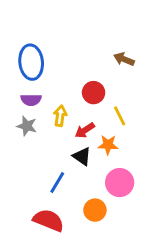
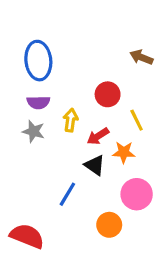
red semicircle: (49, 220) -> (27, 236), moved

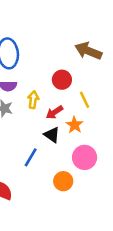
brown arrow: (141, 57) -> (88, 51), size x1.5
orange star: (124, 152) -> (74, 125), turned 30

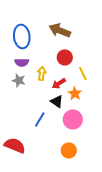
brown arrow: (88, 51) -> (60, 30), moved
pink circle: (85, 157) -> (73, 119), moved
orange circle: (63, 181) -> (69, 150), moved

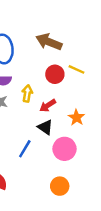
yellow line: (83, 73) -> (77, 69), moved, turned -40
orange star: (75, 93) -> (77, 118), moved

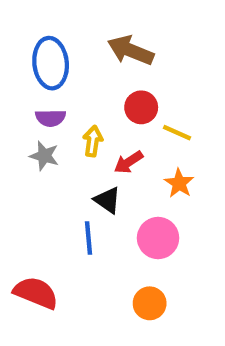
yellow line: (77, 69) -> (177, 133), moved
black triangle: (45, 127) -> (107, 200), moved
blue line: (25, 149) -> (88, 238), turned -36

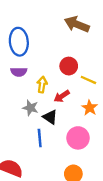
brown arrow: (131, 50) -> (77, 24), moved
gray star: (44, 156) -> (30, 108), moved

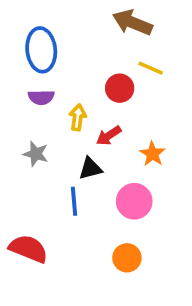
yellow line: (88, 80) -> (151, 68), moved
gray star: (30, 108) -> (36, 154), moved
black triangle: (50, 117) -> (90, 168), turned -49

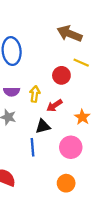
purple semicircle: (41, 97) -> (12, 92), moved

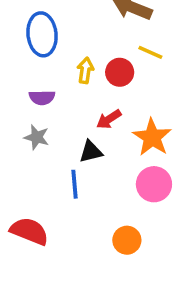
yellow arrow: (35, 94) -> (85, 70), moved
orange star: (82, 117) -> (152, 137), size x1.5
pink circle: (71, 147) -> (154, 184), moved

